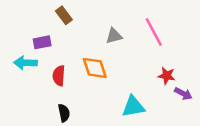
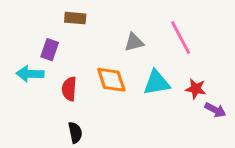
brown rectangle: (64, 15) -> (75, 18), turned -48
purple rectangle: (42, 42) -> (50, 50), turned -60
cyan triangle: (133, 106) -> (157, 83), moved

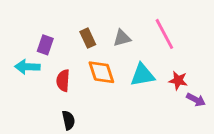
brown rectangle: (75, 18) -> (88, 38), moved, turned 60

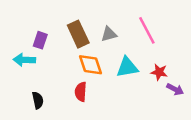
brown rectangle: (88, 38) -> (78, 34), size x1.5
red semicircle: (63, 80) -> (81, 92), moved
black semicircle: (69, 120) -> (38, 100), moved

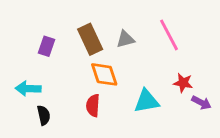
cyan arrow: (24, 60) -> (28, 89), moved
cyan triangle: (127, 67) -> (147, 101), moved

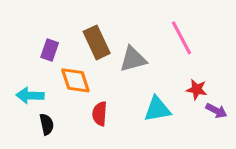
gray triangle: (125, 39) -> (133, 59), moved, size x1.4
orange diamond: (104, 74) -> (75, 80), moved

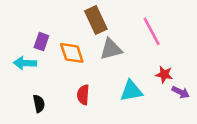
brown rectangle: (97, 42) -> (96, 20), moved
orange diamond: (75, 80) -> (72, 53), moved
cyan arrow: (30, 95) -> (25, 63), moved

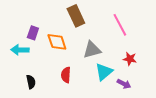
gray triangle: (111, 49) -> (92, 50), moved
cyan triangle: (131, 91) -> (104, 72), turned -30
purple arrow: (181, 92) -> (124, 84), moved

